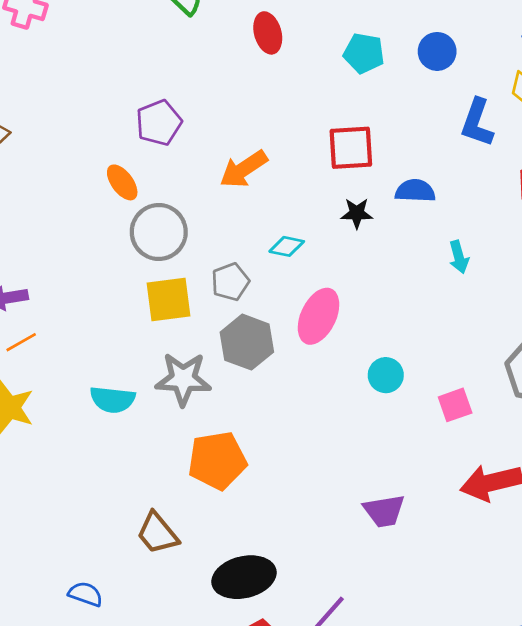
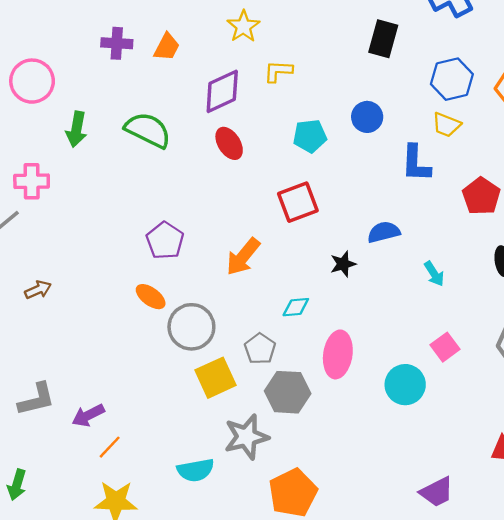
red square: (351, 148) -> (298, 202), moved
cyan circle: (386, 375) -> (405, 385), size x1.4
pink square: (455, 405) -> (445, 347), moved

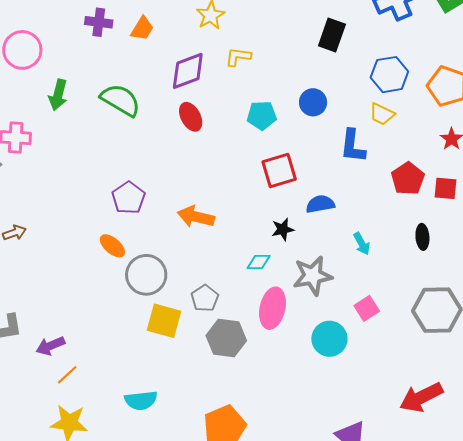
red square: (298, 202) -> (279, 171), moved
orange arrow: (243, 257) -> (196, 217), turned 60
cyan diamond: (296, 307) -> (259, 262), moved
yellow square: (215, 378) -> (164, 321), turned 36
gray star: (246, 437) -> (313, 276), moved

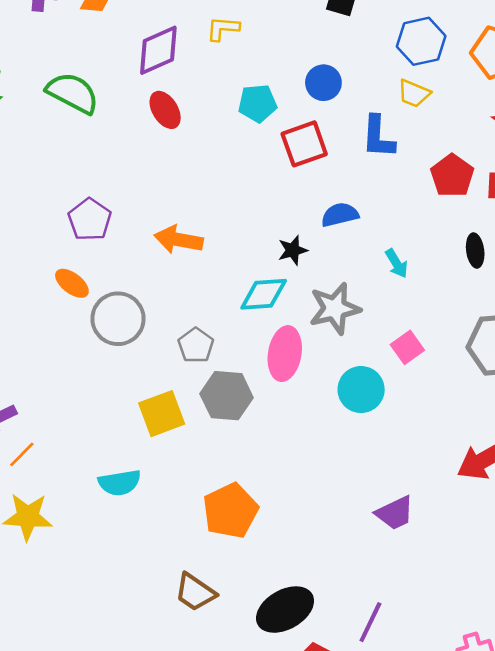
red square: (279, 171) -> (304, 144), moved
cyan diamond: (259, 262) -> (264, 294), size x1.5
yellow square: (164, 321) -> (162, 414), moved, turned -33

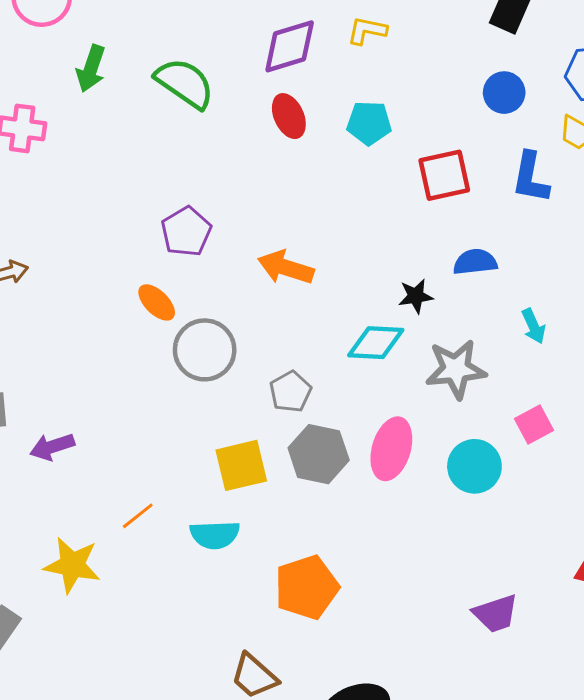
blue circle: (323, 83) -> (504, 93), moved
cyan pentagon: (258, 103) -> (369, 123), moved
pink ellipse: (285, 354) -> (391, 449), moved
orange line: (22, 454) -> (138, 516), moved
cyan semicircle: (120, 483) -> (215, 535), moved

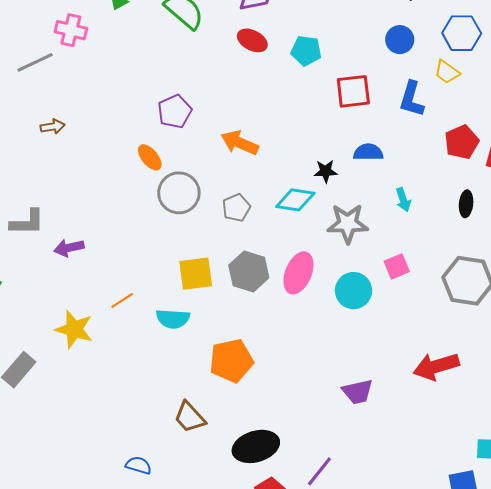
red ellipse: (289, 116) -> (252, 40), turned -44
gray pentagon: (290, 392) -> (236, 208), moved

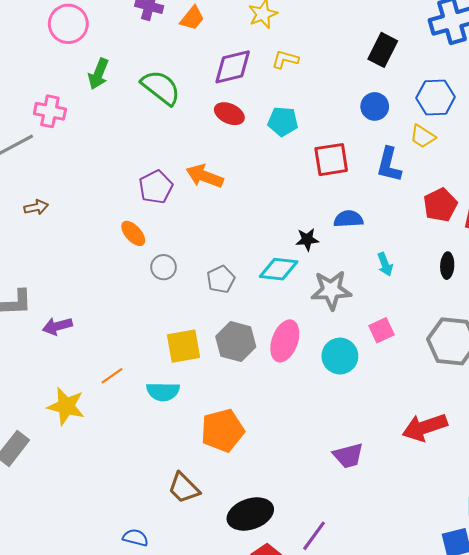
orange arrow: (240, 143) -> (205, 176), moved
gray circle: (179, 193) -> (164, 267), size x0.6

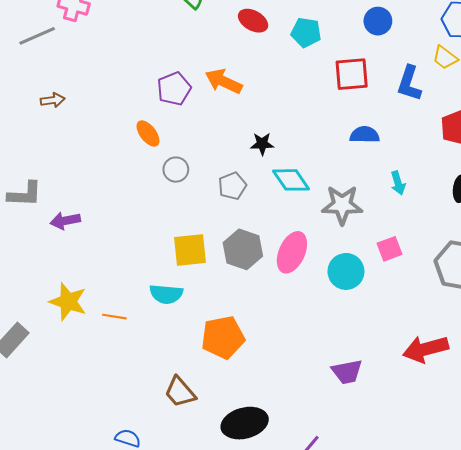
blue circle: (375, 106) -> (378, 21), moved
black star: (307, 239) -> (262, 144), moved
cyan diamond: (279, 269) -> (291, 180), turned 45
orange line: (112, 376) -> (114, 317), moved, turned 40

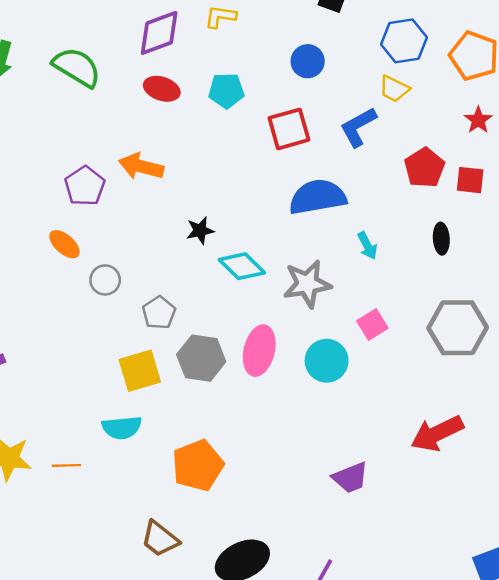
blue L-shape: (409, 83) -> (358, 127), turned 54
blue semicircle: (365, 135) -> (318, 197), size x1.6
gray pentagon: (232, 186) -> (159, 313), moved

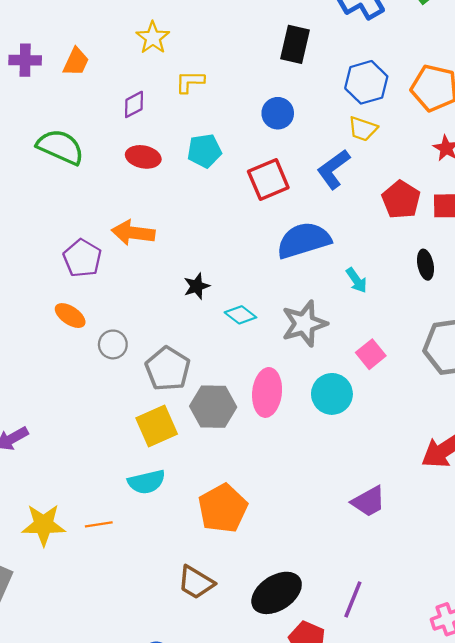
purple diamond: (159, 33) -> (134, 104), size x0.6
cyan diamond: (242, 266) -> (240, 315), size x0.7
gray pentagon: (159, 313) -> (168, 369), size x1.4

